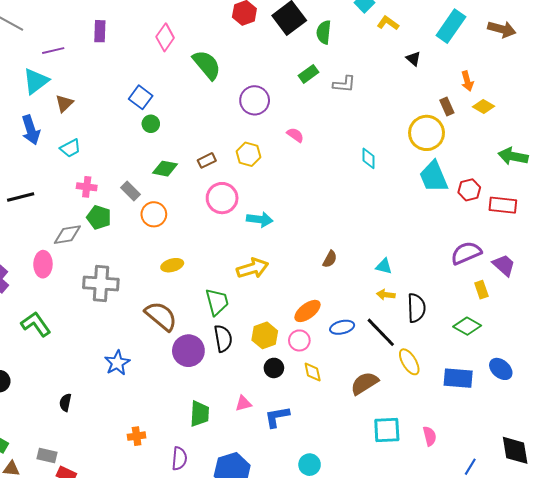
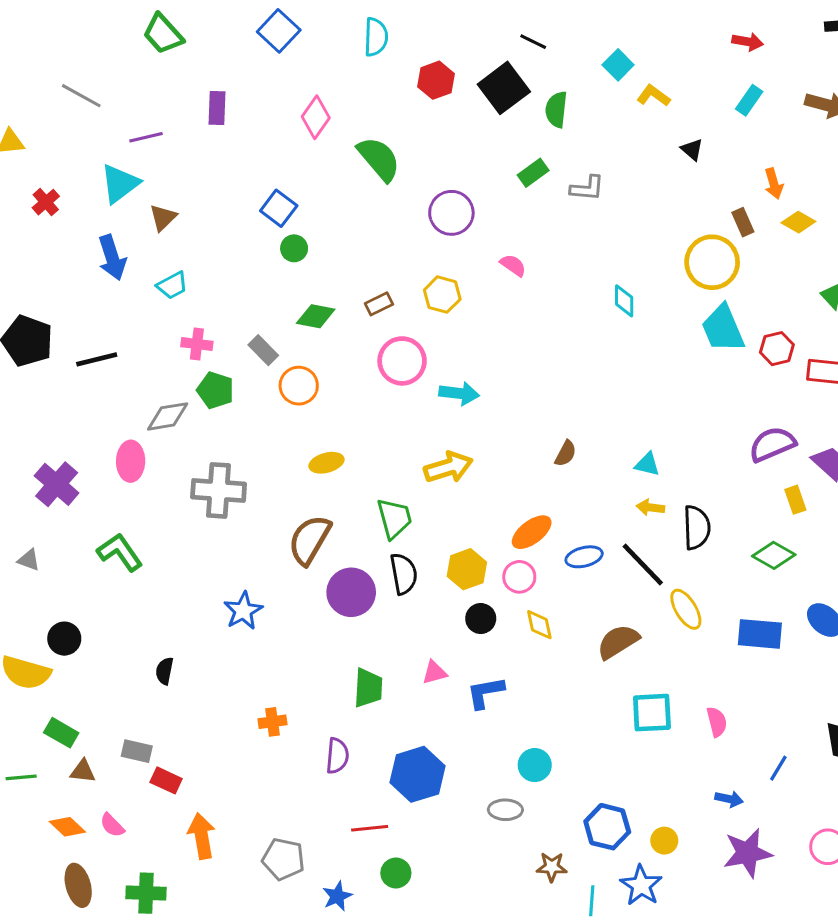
cyan rectangle: (451, 26) -> (749, 100), size x0.6
brown semicircle: (161, 316) -> (310, 540), turned -100

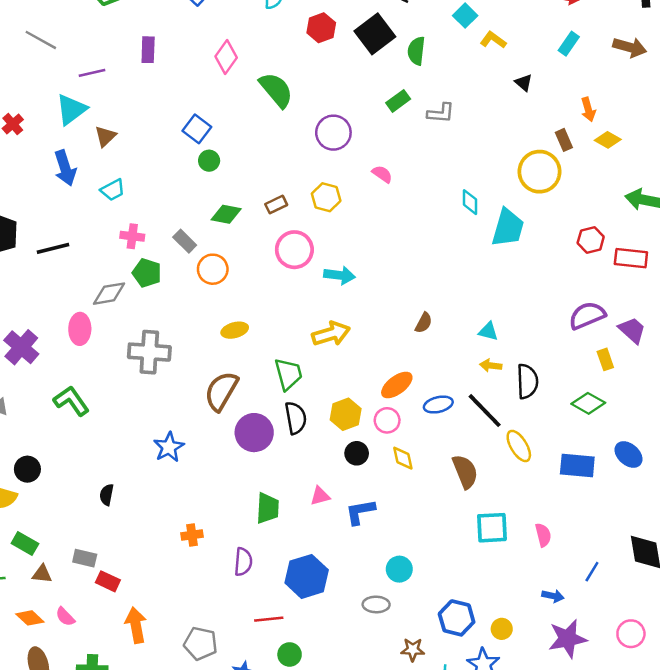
cyan trapezoid: (723, 329) -> (508, 228), moved, turned -141
brown semicircle: (618, 642) -> (465, 472), turned 100

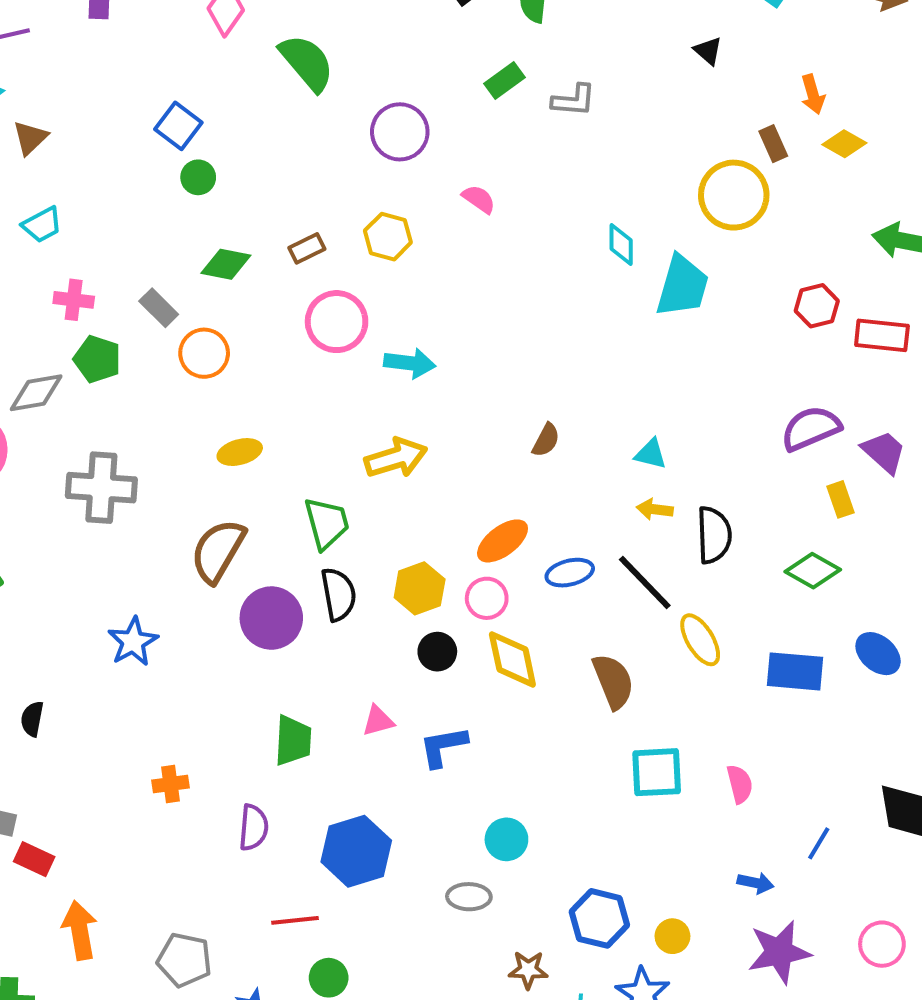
yellow diamond: (403, 458) -> (512, 660), size x1.5

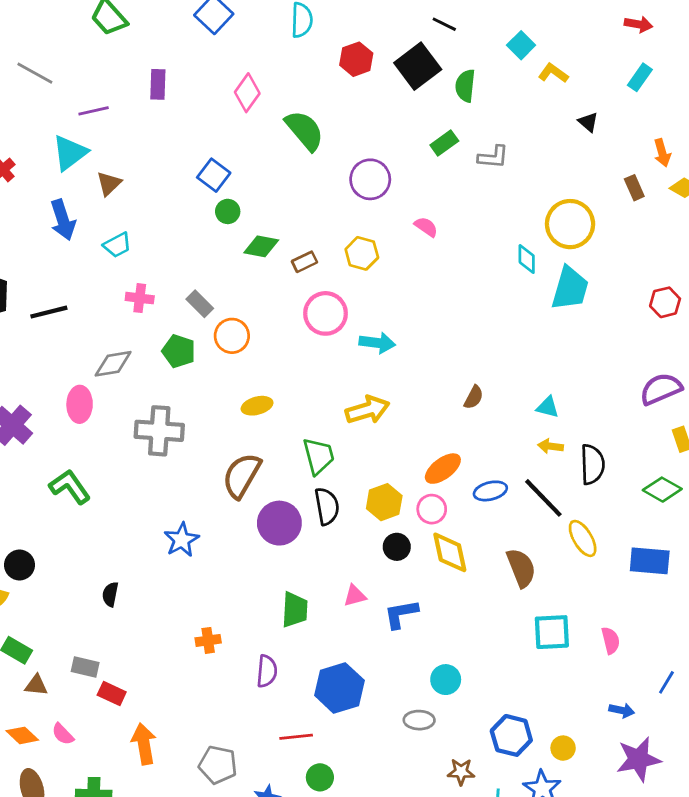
yellow circle: (734, 195) -> (570, 224), moved
green diamond: (226, 264) -> (261, 246), moved
green pentagon: (97, 359) -> (179, 351), moved

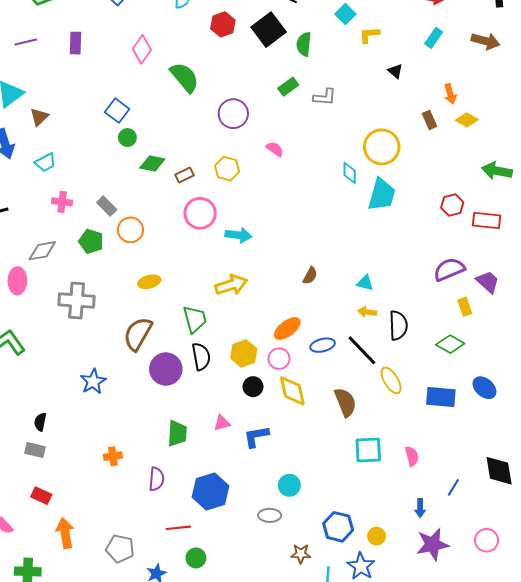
yellow L-shape: (553, 73) -> (369, 35), turned -40
purple line: (94, 111) -> (26, 42), moved
gray rectangle: (85, 667) -> (35, 450), moved
blue arrow: (622, 710) -> (420, 508), turned 78

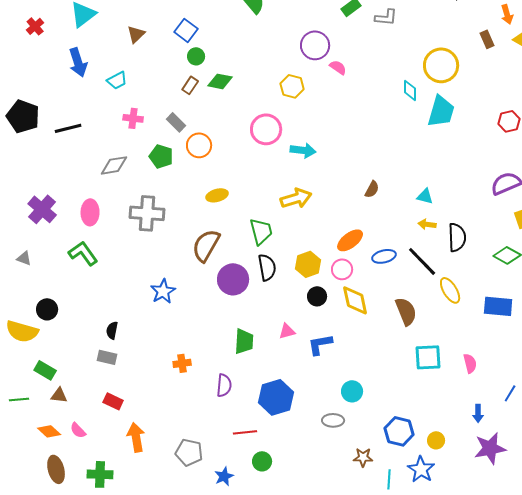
purple circle: (233, 114) -> (315, 45), moved
brown triangle: (39, 117) -> (136, 34), moved
brown rectangle: (184, 175) -> (190, 85), moved, turned -30
pink ellipse: (17, 281) -> (90, 212), moved

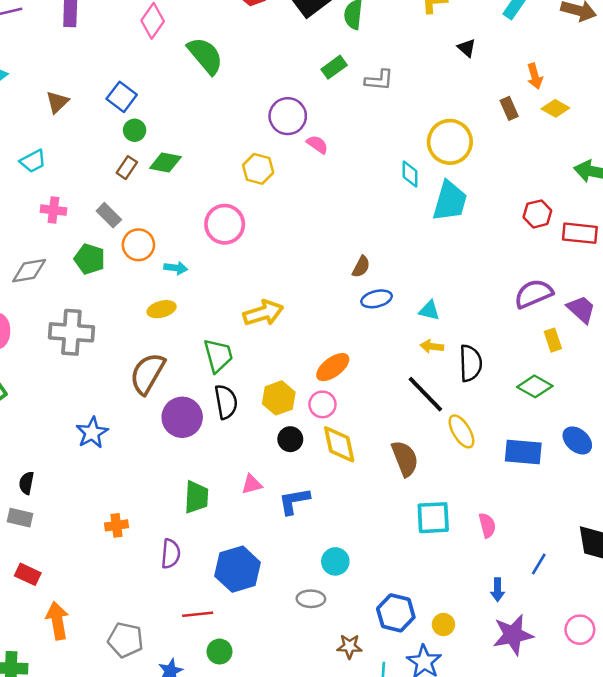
cyan arrow: (303, 150) -> (176, 268), moved, size x0.7
brown semicircle: (372, 189) -> (361, 267), moved
blue ellipse: (384, 256) -> (377, 299), moved

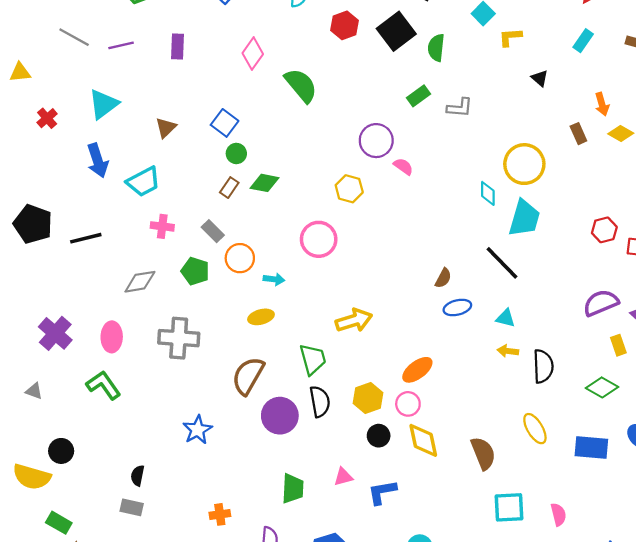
cyan trapezoid: (33, 161) -> (143, 182), size x1.4
black line: (425, 394) -> (502, 263), moved

